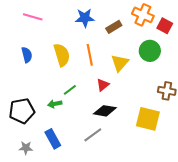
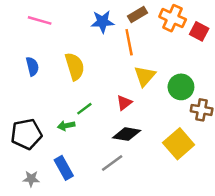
brown rectangle: (114, 27) -> (137, 14), moved
green circle: (150, 51) -> (181, 87), moved
orange line: (90, 55) -> (129, 42), moved
yellow square: (148, 119) -> (179, 144), turned 35

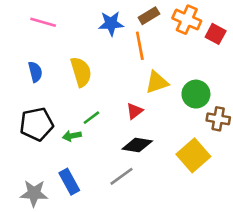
yellow triangle: (145, 76) -> (157, 82), turned 30
black pentagon: (26, 134) -> (37, 124), moved
gray star: (31, 179) -> (34, 193), size x1.5

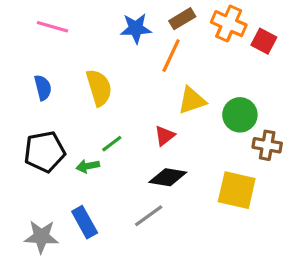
orange line: (140, 46) -> (171, 56), turned 36
yellow square: (193, 155) -> (237, 190), turned -36

